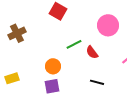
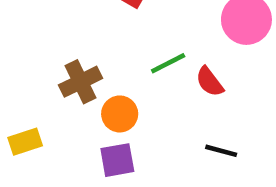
brown cross: (17, 33) -> (80, 82), moved

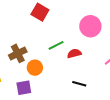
red semicircle: (210, 82) -> (74, 53), turned 112
purple square: (117, 160) -> (24, 88), moved

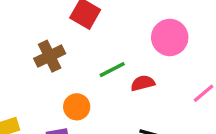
brown cross: (18, 53) -> (50, 56), moved

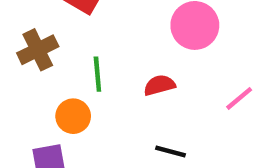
green line: (112, 70) -> (97, 74), moved, turned -68

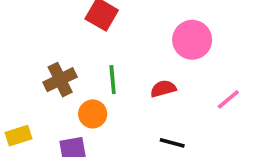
brown cross: (38, 50) -> (60, 80), moved

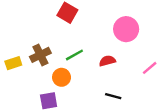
green line: (113, 80) -> (74, 55), turned 66
yellow rectangle: (19, 136) -> (13, 63), moved

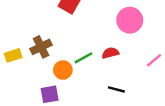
green line: (74, 55) -> (84, 58), moved

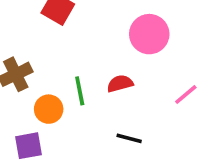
green line: (84, 58) -> (80, 91), turned -72

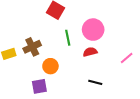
pink circle: (149, 34) -> (93, 30), moved
green line: (80, 91) -> (68, 38), moved

